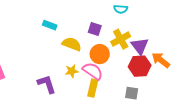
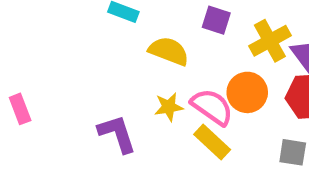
orange circle: (100, 54) -> (247, 92), moved
yellow rectangle: (93, 88) -> (212, 142), turned -60

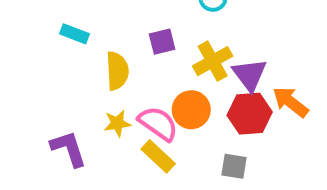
purple square: (216, 20) -> (162, 42), turned -32
yellow semicircle: (169, 51) -> (117, 71), turned 66

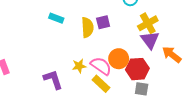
yellow cross: (213, 61) -> (148, 23), moved
yellow semicircle: (117, 71) -> (87, 27), moved
red hexagon: (250, 114) -> (137, 69), moved

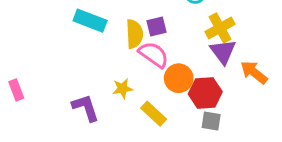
cyan rectangle: (56, 18) -> (90, 21), size x1.5
pink semicircle: (101, 66) -> (154, 55), moved

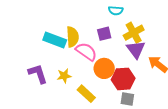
cyan rectangle: (90, 21) -> (55, 40), moved
purple square: (157, 26) -> (104, 34), moved
purple L-shape: (86, 108) -> (38, 74), moved

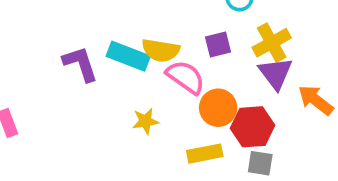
yellow semicircle: (73, 37) -> (161, 50), turned 102
purple L-shape: (38, 74) -> (80, 64), moved
yellow rectangle: (86, 94) -> (205, 154), moved, turned -54

